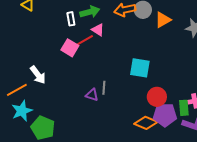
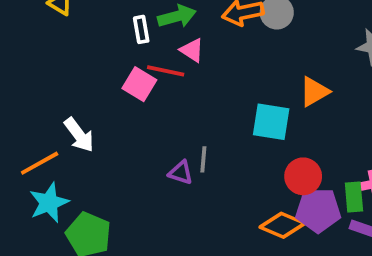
orange triangle: (163, 20) -> (314, 92), moved
red line: (84, 41) -> (166, 71), turned 42

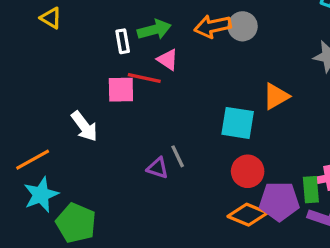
pink square: (139, 84) -> (121, 90), turned -32
white arrow: (79, 135) -> (84, 126), moved
gray line: (203, 159) -> (178, 156), turned -30
red circle: (303, 176) -> (248, 171), moved

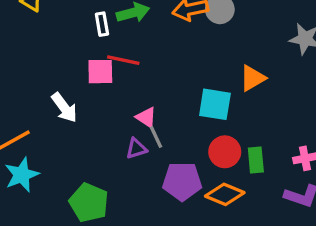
pink triangle: (168, 60) -> (146, 117), moved
purple triangle: (158, 168) -> (136, 149), turned -35
green rectangle: (311, 190) -> (256, 160), moved
purple pentagon: (279, 201) -> (182, 181), moved
green pentagon: (76, 223) -> (89, 203), moved

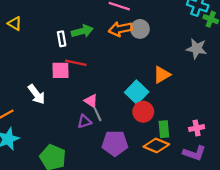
cyan square: (215, 104) -> (137, 92), turned 35
red circle: (225, 152) -> (143, 112), moved
orange diamond: (225, 194) -> (156, 145), moved

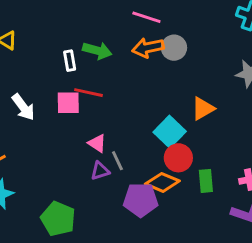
green arrow: (82, 31) -> (97, 51), turned 30
white arrow: (37, 94) -> (23, 107), moved
pink triangle: (91, 101) -> (97, 143), moved
orange diamond: (156, 145) -> (162, 182), moved

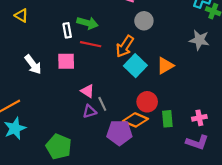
orange arrow: (148, 48) -> (125, 46), moved, turned -45
red line: (88, 93) -> (91, 44), moved
cyan square: (170, 132) -> (135, 66), moved

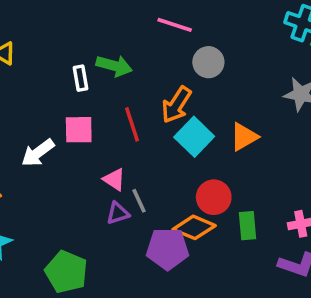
red line: (91, 44) -> (132, 124), moved, turned 60
white arrow: (33, 64) -> (38, 153), moved, turned 90

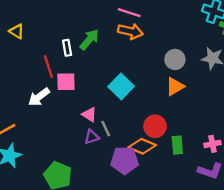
gray circle: (208, 62) -> (175, 59), moved
green arrow: (114, 66) -> (89, 40), turned -65
orange arrow: (176, 105) -> (130, 31), moved, turned -110
red line: (132, 124) -> (48, 67), moved
cyan square: (194, 137) -> (121, 86), moved

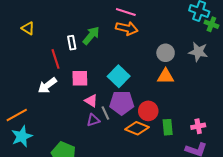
pink square: (66, 82) -> (80, 78), moved
orange triangle: (175, 86) -> (166, 76), turned 30
purple pentagon: (125, 160) -> (122, 103), moved

